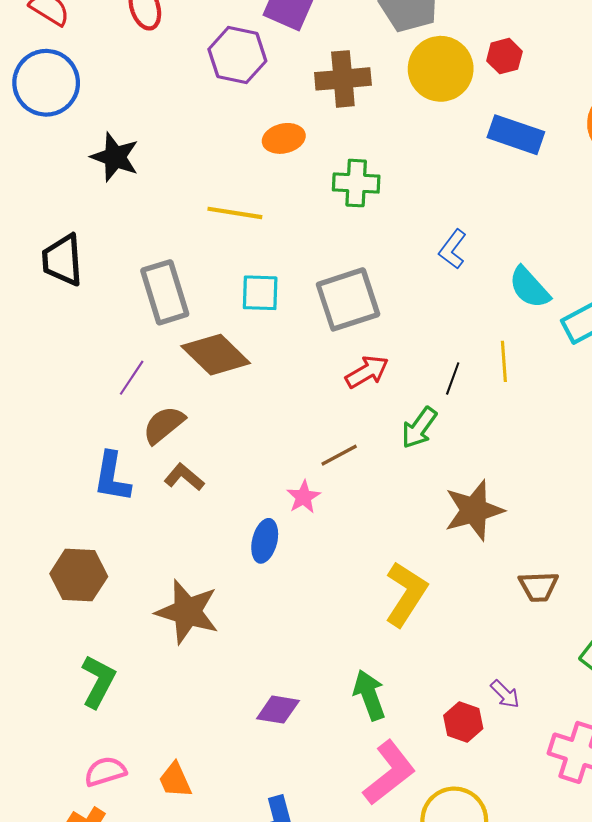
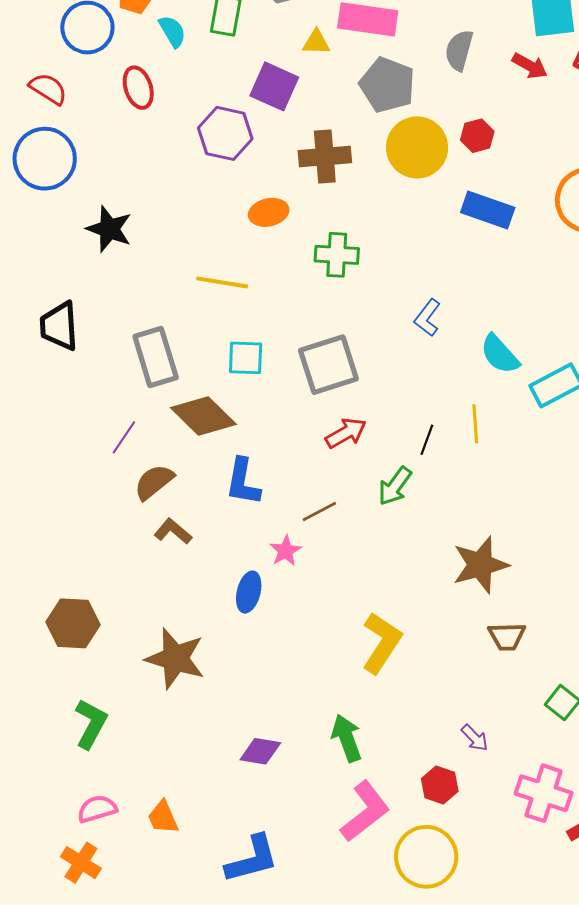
blue L-shape: (112, 477) -> (243, 482), moved
brown star: (474, 510) -> (480, 565), moved
red hexagon: (463, 722) -> (440, 785), moved

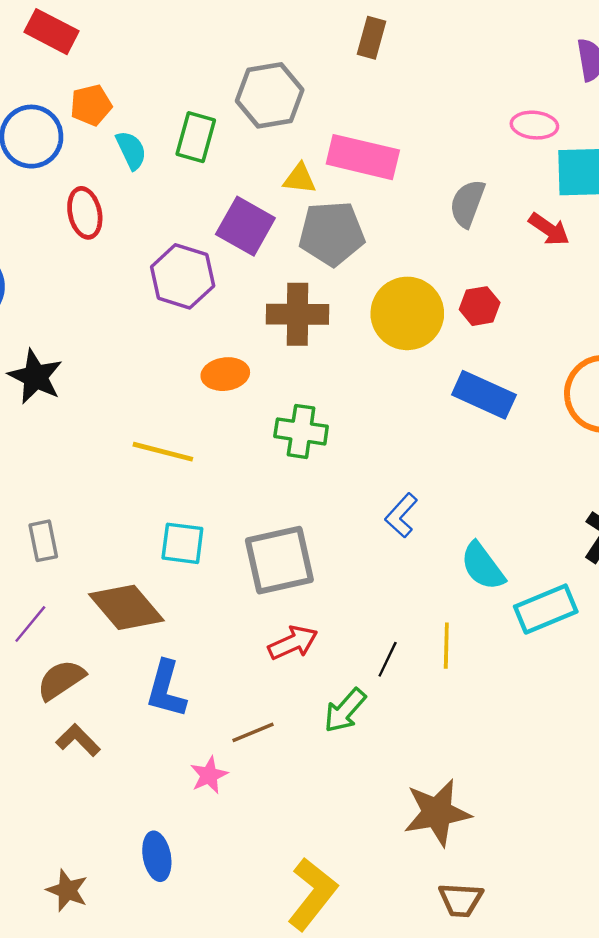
gray pentagon: (387, 85) -> (332, 233), moved, turned -30
gray rectangle: (156, 357) -> (43, 541), moved, size x0.6
blue ellipse: (249, 592) -> (157, 856), moved, turned -30
brown star: (175, 658) -> (67, 890), size x0.6

